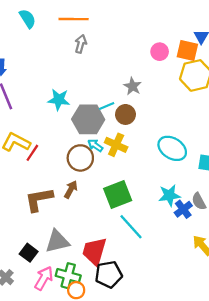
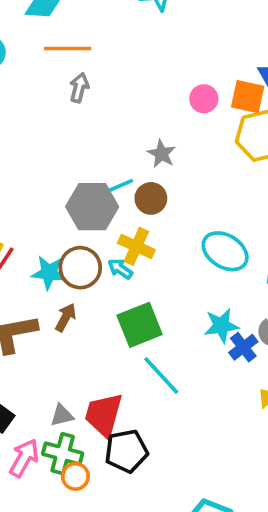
cyan star: (59, 100) -> (49, 273), moved
cyan arrow: (95, 145) -> (120, 269), moved
gray triangle: (57, 241) -> (62, 415), moved, size x0.6

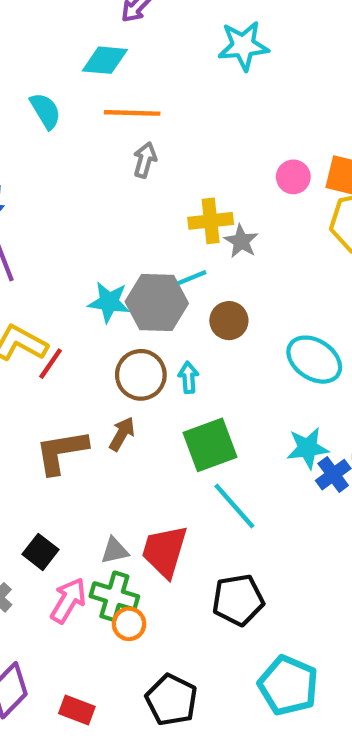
brown circle: (151, 198) -> (229, 321), moved
yellow cross: (136, 246) -> (211, 221), moved, turned -32
cyan arrow: (120, 269) -> (188, 377), turned 50
cyan star: (49, 273) -> (109, 302), moved
black pentagon: (126, 451) -> (238, 600), moved

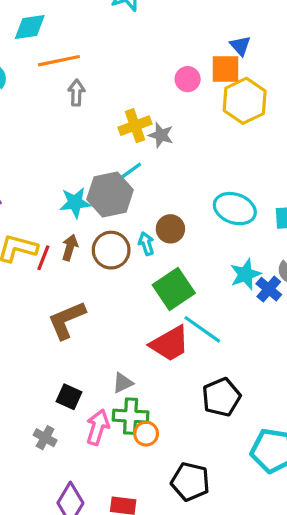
brown circle: (229, 321) -> (170, 229), moved
brown arrow: (122, 434) -> (70, 248), moved
red trapezoid: (165, 551) -> (170, 344), moved, turned -123

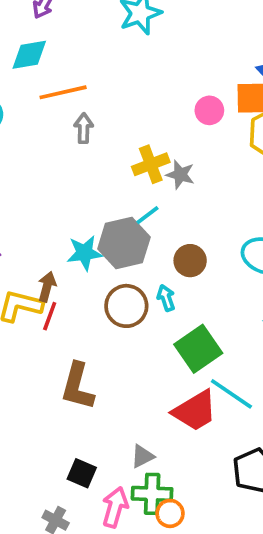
brown circle: (170, 229) -> (190, 261), moved
brown arrow: (70, 248) -> (47, 287), moved
brown L-shape: (67, 320) -> (77, 386), turned -51

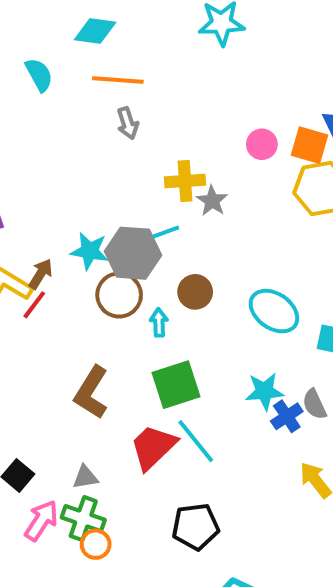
gray arrow: (84, 128) -> (128, 123), turned 144
brown circle: (126, 306) -> (119, 295), moved
brown L-shape: (77, 386) -> (91, 392), moved
red trapezoid: (195, 411) -> (153, 447), turned 150

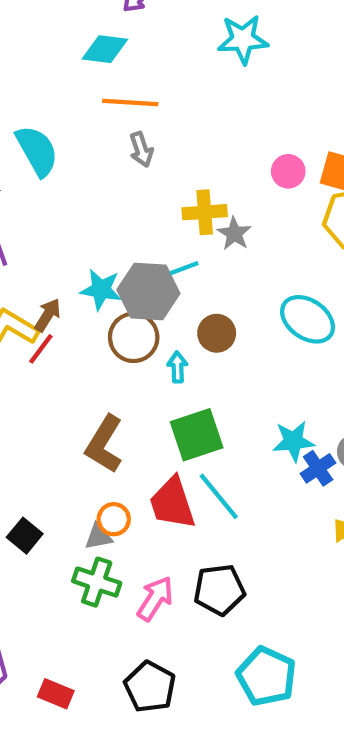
cyan semicircle: (39, 75) -> (37, 151), moved, size x1.4
cyan ellipse: (274, 311) -> (308, 319), moved
red trapezoid: (153, 447) -> (172, 503), turned -64
pink arrow: (41, 521) -> (155, 599), moved
orange circle: (96, 544) -> (114, 519), moved

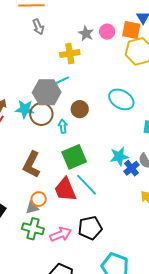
gray star: (234, 234) -> (86, 33), moved
cyan star: (101, 290) -> (25, 109), moved
pink arrow: (155, 599) -> (61, 234), turned 40

